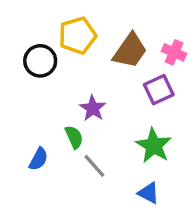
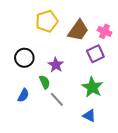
black circle: (40, 61) -> (24, 58), moved

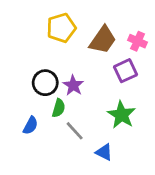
black circle: (24, 58) -> (45, 83), moved
green semicircle: (45, 82) -> (59, 108), turned 40
blue triangle: (89, 116) -> (104, 152), moved

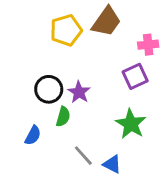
brown trapezoid: (103, 40) -> (106, 22), moved
pink cross: (138, 41) -> (148, 45), turned -30
gray line: (75, 131) -> (83, 156), moved

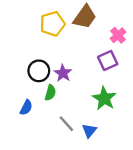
pink cross: (148, 45) -> (118, 35), turned -35
blue triangle: (112, 164) -> (89, 131), turned 42

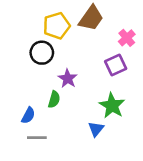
black circle: (39, 71) -> (42, 53), moved
gray line: (66, 124) -> (37, 138), moved, turned -48
blue triangle: (89, 131) -> (96, 129), moved

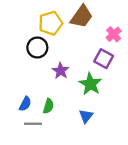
purple square: (116, 65) -> (104, 59), turned -36
green semicircle: (54, 99) -> (48, 106), moved
green star: (112, 106) -> (90, 84), moved

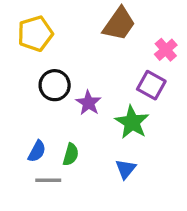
yellow pentagon: (51, 23) -> (35, 34), moved
black circle: (37, 48) -> (55, 85), moved

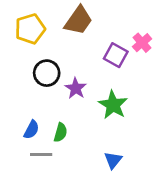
brown trapezoid: (119, 24) -> (78, 21), moved
purple square: (151, 85) -> (116, 55), moved
blue triangle: (126, 169) -> (113, 160), moved

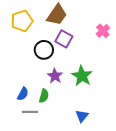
purple square: (116, 55) -> (64, 39), moved
black circle: (47, 73) -> (44, 50), moved
purple star: (76, 88) -> (55, 76), moved

